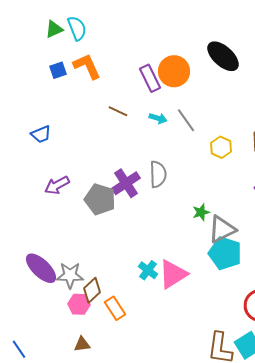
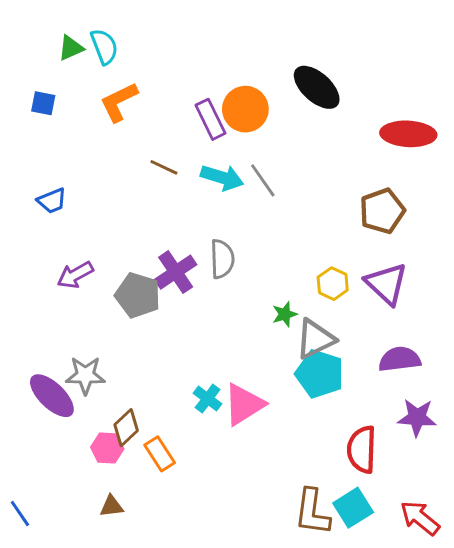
orange L-shape: (87, 66) -> (119, 102), turned -92
blue square: (58, 70) -> (43, 103), moved, turned 30
cyan arrow: (158, 118) -> (222, 177), size x1.6
yellow hexagon: (221, 147) -> (333, 284), moved
gray star: (70, 275) -> (85, 375), moved

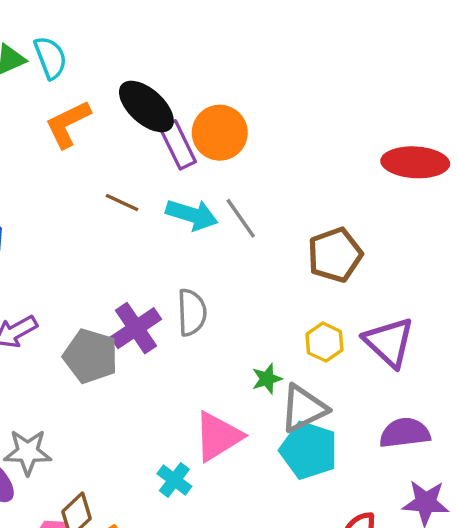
black ellipse: (317, 87) -> (146, 106), moved
brown pentagon: (382, 211) -> (335, 255), moved
pink triangle: (244, 404) -> (218, 436), moved

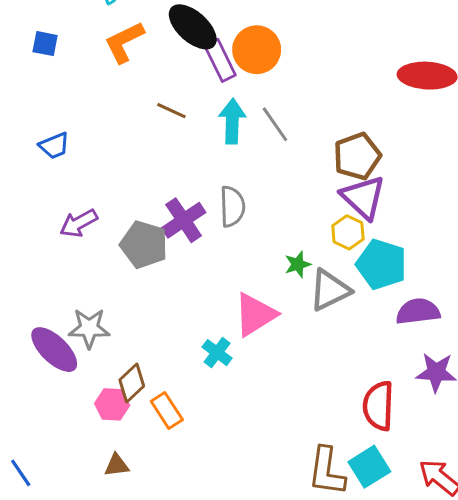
cyan arrow: (192, 215) -> (232, 121), turned -105
purple triangle: (389, 342) -> (363, 197), moved
cyan pentagon: (309, 450) -> (381, 264), moved

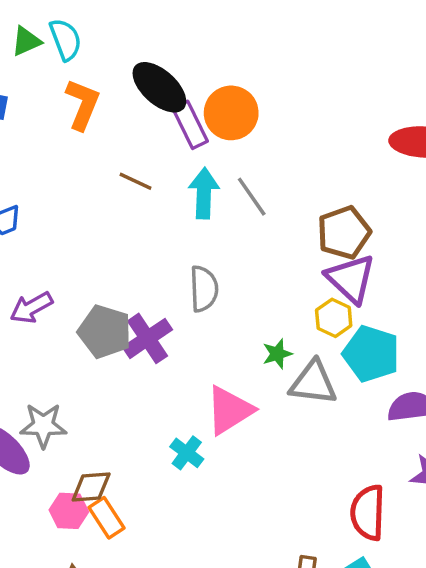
orange L-shape: (124, 42) -> (83, 104), turned 138
purple cross: (184, 220) -> (147, 338), moved
gray triangle: (330, 290) -> (313, 383), turned 33
brown diamond: (132, 383) -> (91, 487), turned 39
orange rectangle: (167, 410) -> (106, 518), moved

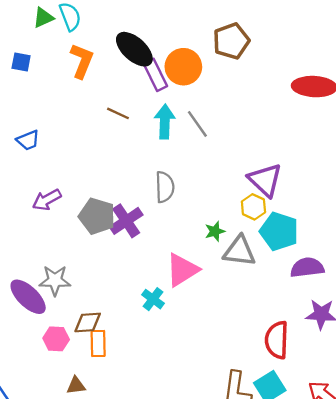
brown pentagon: (344, 232) -> (231, 41), moved
pink hexagon: (69, 511) -> (56, 339), moved
orange rectangle: (106, 518) -> (98, 343), turned 32

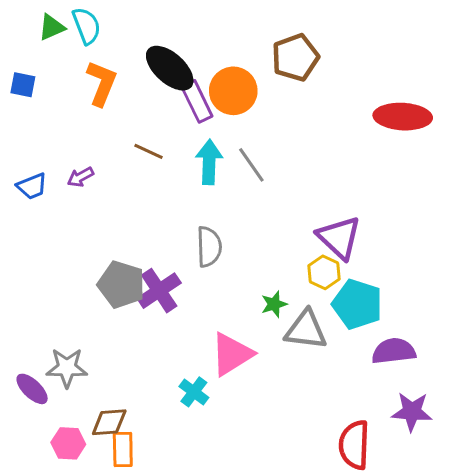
purple arrow: (47, 200) -> (80, 177), moved, size x0.7
purple ellipse: (28, 297) -> (32, 389), size x0.7

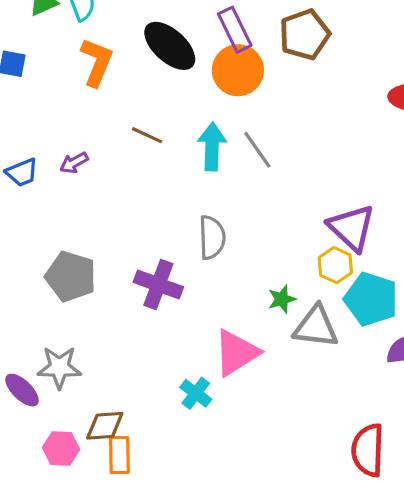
purple rectangle: (197, 101) -> (235, 30), moved
gray pentagon: (121, 285) -> (71, 276), moved
purple cross: (159, 291) -> (158, 285), turned -36

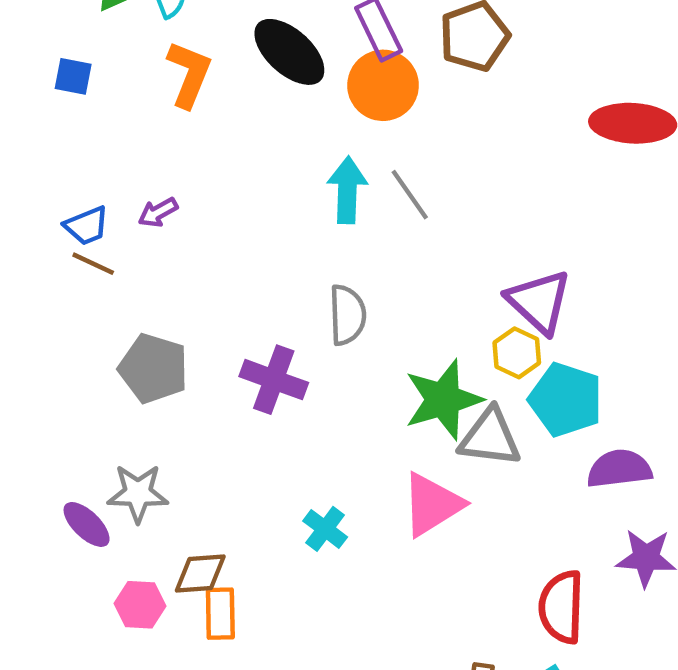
brown line: (147, 135) -> (93, 264), moved
green star: (282, 299) -> (443, 400), size x2.0
pink triangle: (236, 353) -> (432, 504), moved

